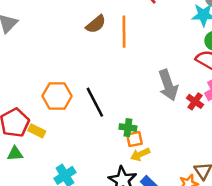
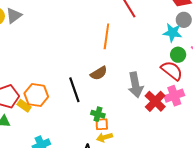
brown semicircle: (96, 24) -> (99, 73), moved
orange hexagon: (57, 96) -> (36, 95), moved
red cross: (195, 101) -> (155, 101), size x1.5

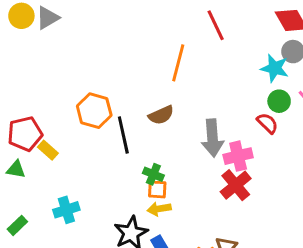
red semicircle: (172, 71) -> (267, 123), size x0.7
orange hexagon: (36, 95) -> (94, 111), moved
pink cross: (174, 96) -> (238, 156), moved
red cross: (155, 101) -> (236, 185), moved

